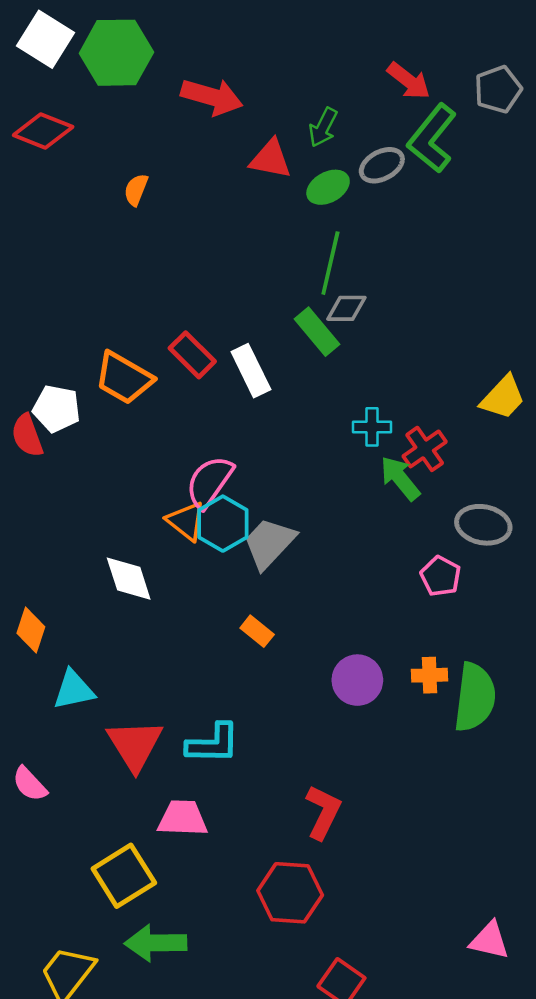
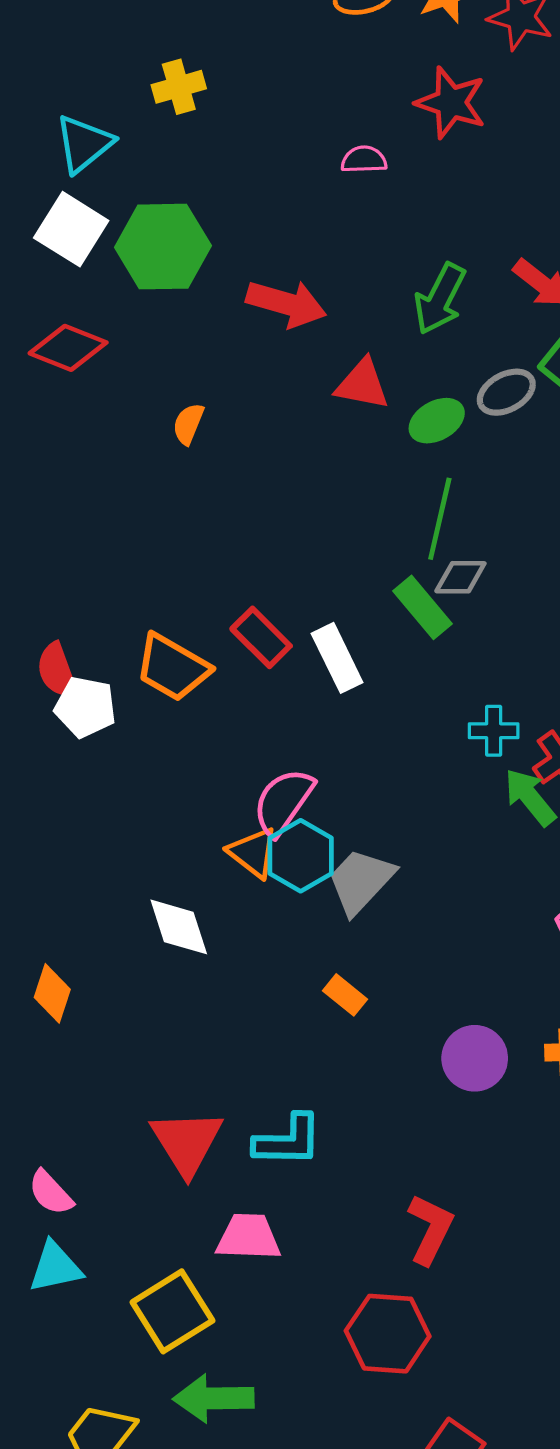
green arrow: (323, 127) -> (440, 299), moved, size x1.4
red semicircle: (27, 435) -> (57, 671), moved
cyan triangle: (74, 690) -> (55, 1267), moved

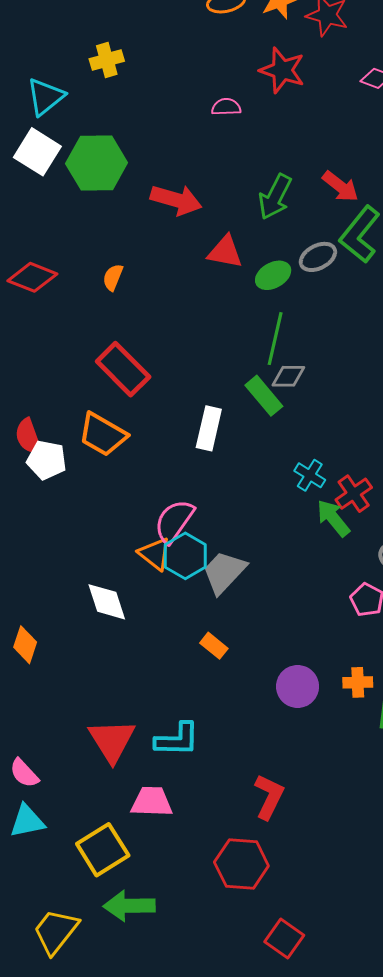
red diamond: (68, 348) -> (32, 277), moved
red rectangle: (261, 637) -> (123, 369), moved, size x1.4
white rectangle: (337, 658) -> (209, 428), turned 39
cyan cross: (494, 731) -> (310, 475), turned 32

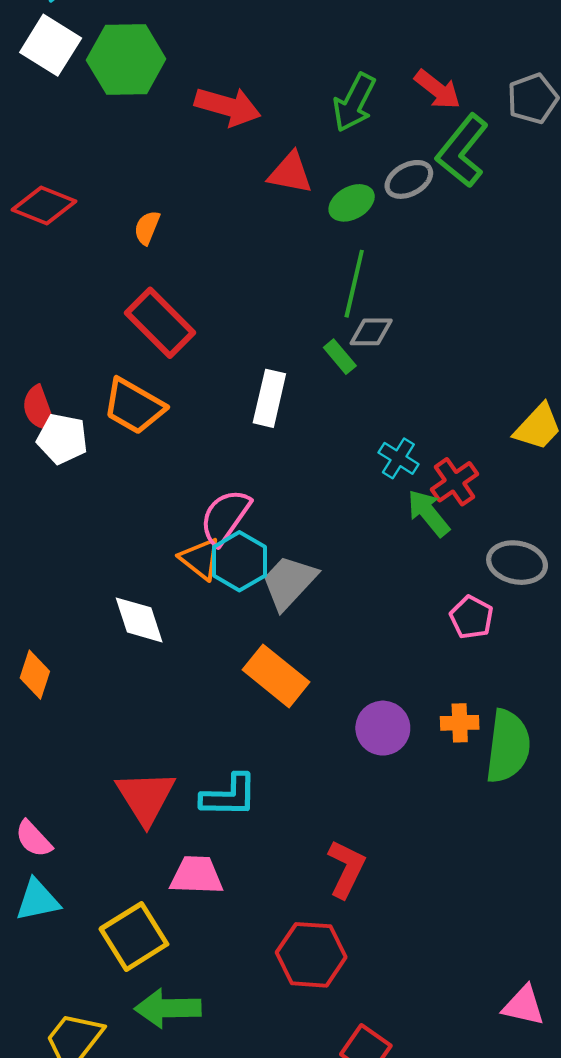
orange semicircle: (113, 277) -> (147, 228), moved
green rectangle: (264, 396) -> (340, 357), size x0.7
orange rectangle: (214, 646) -> (276, 676), size x1.8

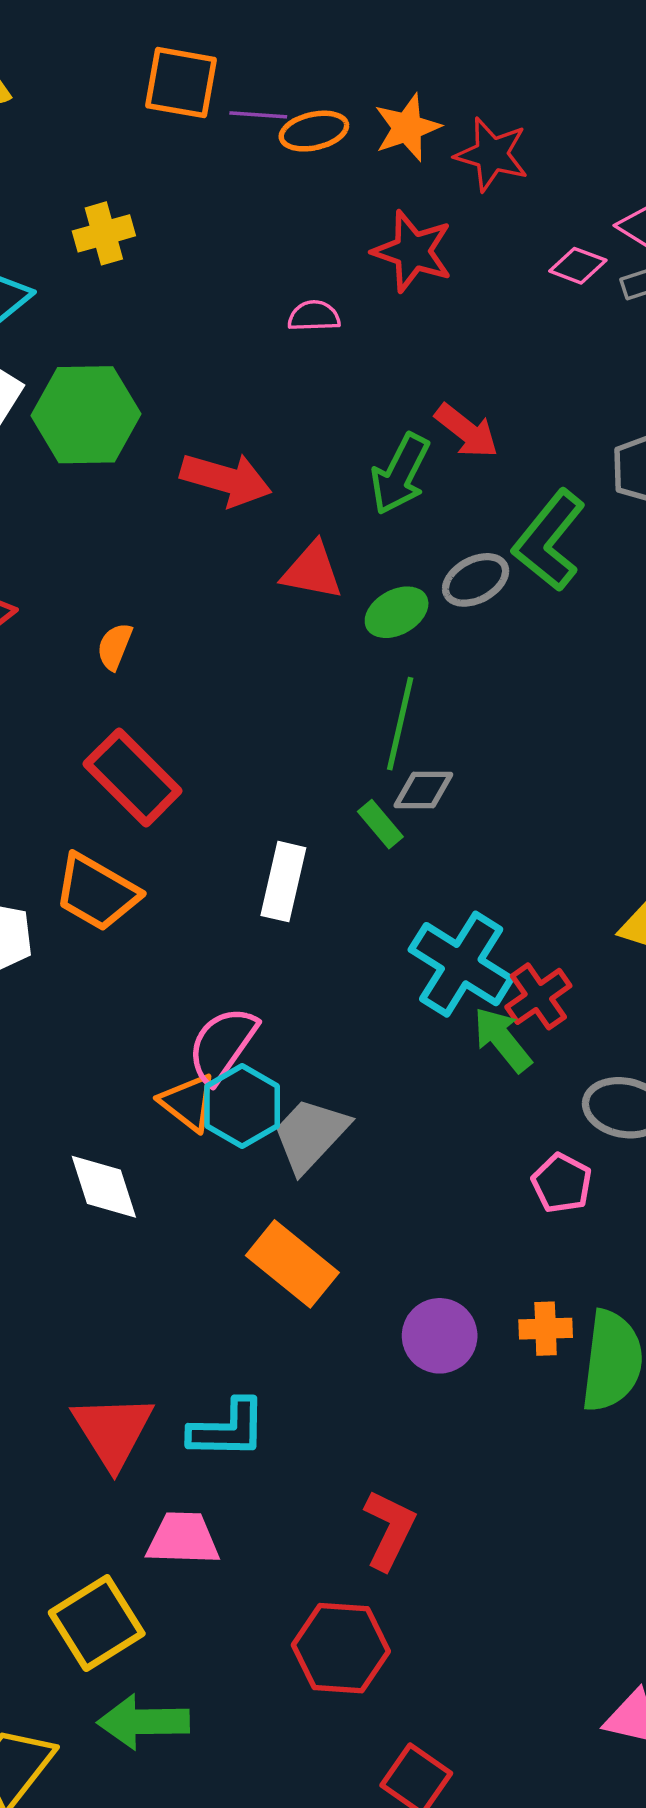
red arrow: (438, 89) -> (467, 431), moved
cyan cross: (398, 458) -> (461, 964), size x1.8

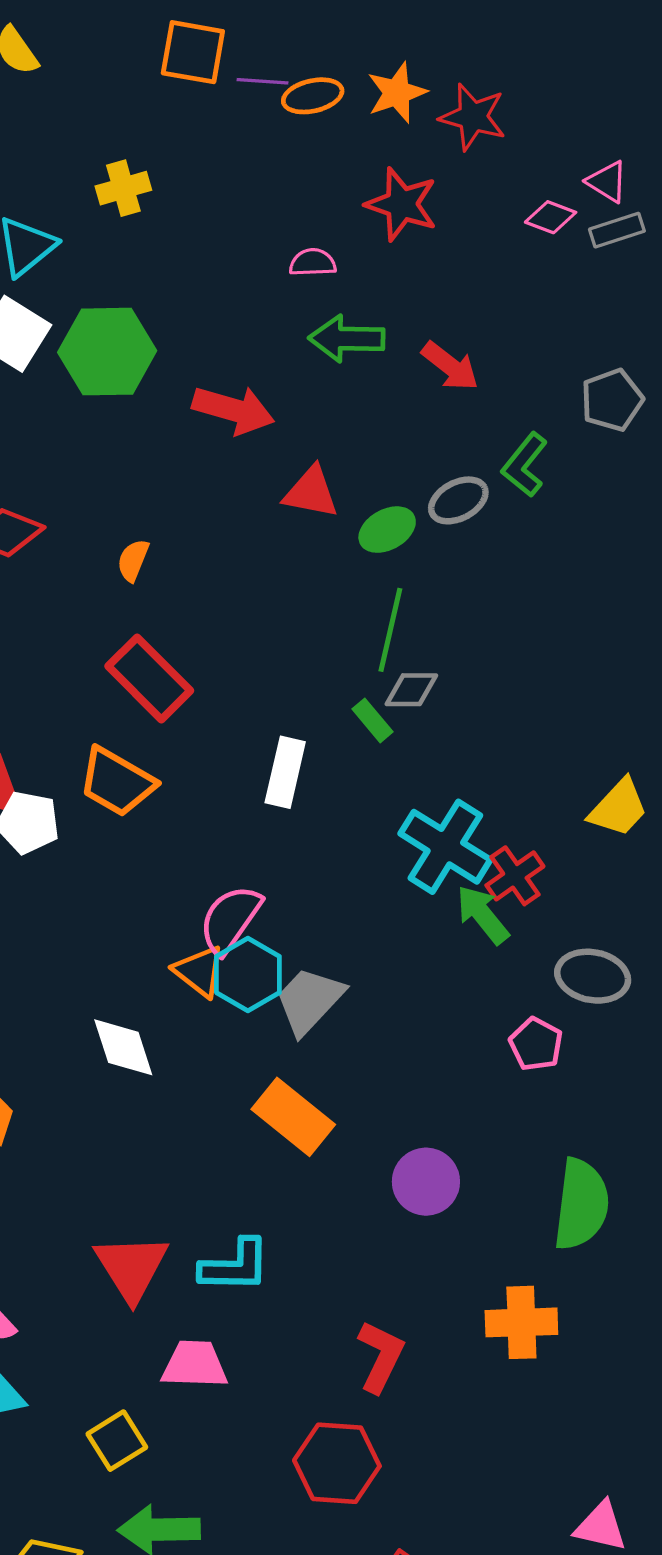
green arrow: (400, 474) -> (347, 339), moved, turned 64
green L-shape: (549, 540) -> (525, 465), size x0.7
orange cross: (546, 1329) -> (521, 1322), moved, size x1.5
yellow square: (97, 1623) -> (117, 1441), size x0.7

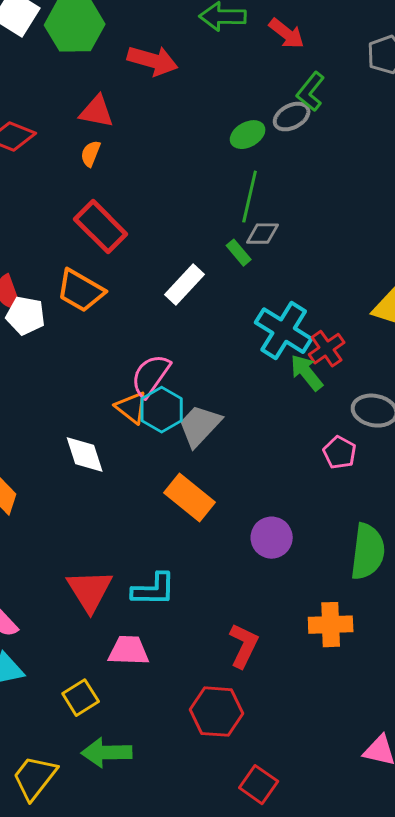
green L-shape: (525, 465) -> (311, 92), moved
red triangle: (311, 492) -> (97, 112), moved
white rectangle: (285, 772) -> (185, 285), turned 30

